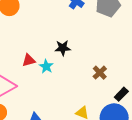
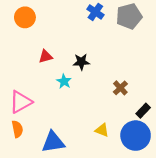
red triangle: (29, 60) -> (46, 56), moved

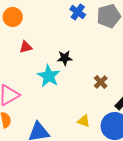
red triangle: (46, 56) -> (26, 47), moved
cyan star: (64, 81) -> (49, 76), size x1.6

